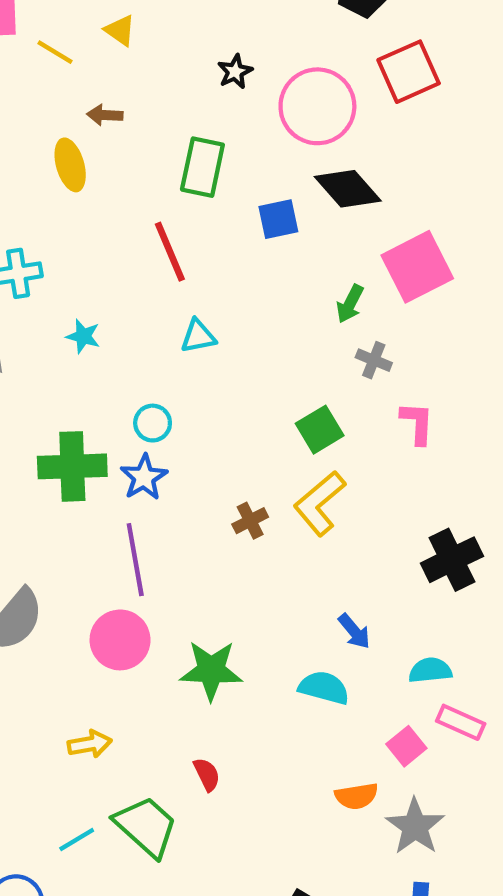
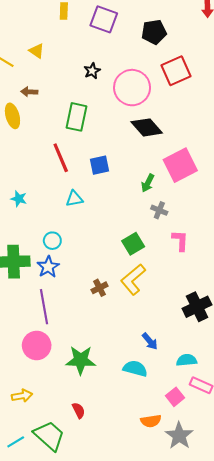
blue square: (278, 219) -> (100, 165), moved

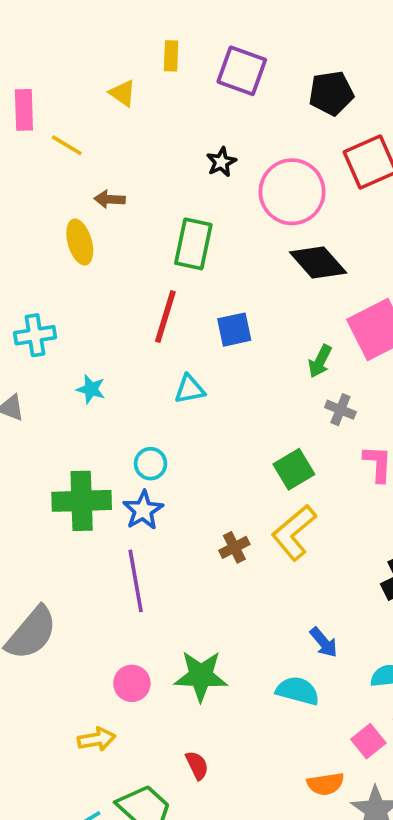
yellow triangle: (37, 51) -> (123, 93), moved
red line: (61, 158) -> (165, 317), turned 40
pink circle: (37, 345) -> (132, 683), moved, size x0.7

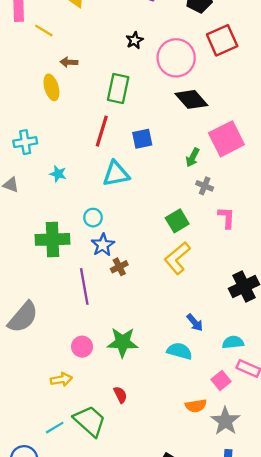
cyan triangle: (190, 389) -> (116, 174), size x1.5
blue star: (143, 510) -> (103, 245), moved
brown cross: (234, 547) -> (119, 267), moved

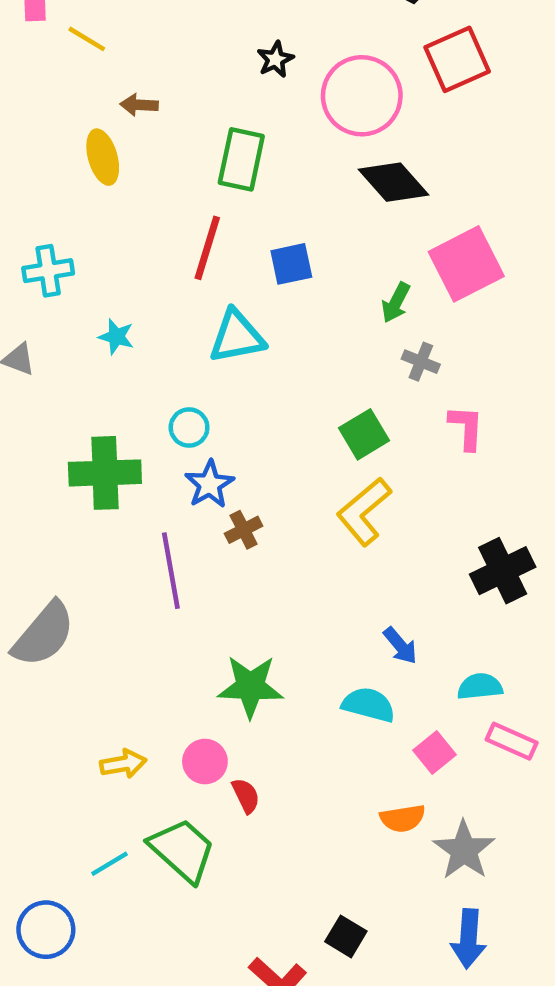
pink circle: (82, 347) -> (205, 762), moved
pink square: (221, 381) -> (434, 752), moved

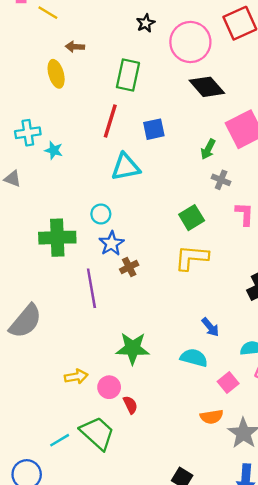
cyan star: (116, 337) -> (54, 150), moved
yellow L-shape: (364, 512) -> (192, 258), turned 45
yellow arrow: (123, 764) -> (76, 377), moved

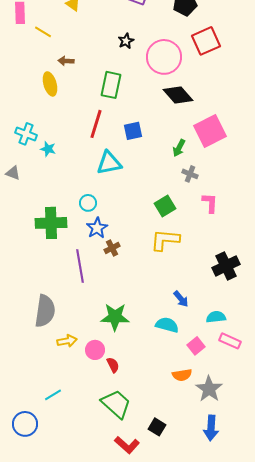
cyan cross: (28, 133) -> (26, 134), turned 30
gray semicircle: (25, 321) -> (45, 311), moved, turned -32
green trapezoid: (97, 433) -> (116, 404), moved

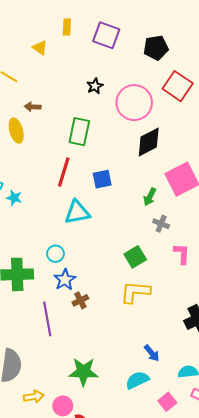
red square: (206, 41) -> (178, 86), turned -32
black diamond: (178, 95) -> (149, 142), turned -76
cyan semicircle: (167, 325) -> (137, 380), turned -40

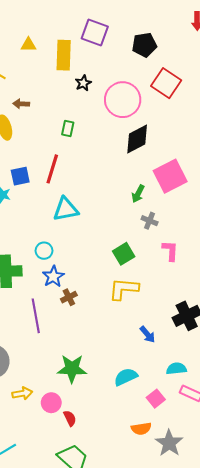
yellow rectangle: (67, 27) -> (64, 55), moved, size x1.8
yellow triangle: (40, 48) -> (28, 45), turned -35
green rectangle: (79, 132) -> (68, 129), size x0.6
blue square: (102, 179) -> (20, 176), moved
blue arrow: (152, 353) -> (147, 334), moved

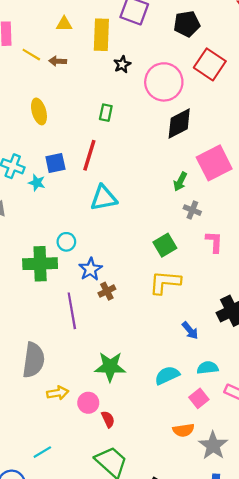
brown arrow: (21, 104) -> (58, 61), moved
cyan circle: (44, 251) -> (66, 242), moved
cyan semicircle: (176, 369) -> (208, 368), moved

